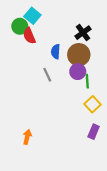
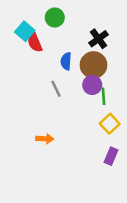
cyan square: (32, 16) -> (25, 31), moved
green circle: (20, 26) -> (55, 17), moved
orange arrow: (27, 137) -> (45, 139), moved, turned 80

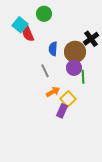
black cross: (98, 39) -> (91, 39), moved
yellow square: (110, 124) -> (68, 99), moved
orange arrow: (45, 139) -> (53, 92), moved, turned -32
purple rectangle: (111, 156) -> (62, 111), moved

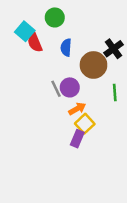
blue semicircle: (53, 49) -> (66, 47), moved
purple circle: (74, 68) -> (70, 87), moved
green line: (83, 77) -> (115, 92), moved
orange arrow: (53, 92) -> (77, 109), moved

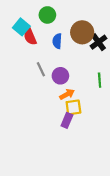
brown circle: (93, 65) -> (82, 32), moved
gray line: (56, 89) -> (41, 69), moved
yellow square: (85, 124) -> (73, 107), turned 35

